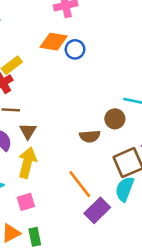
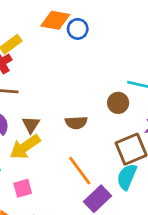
brown triangle: (28, 131) -> (31, 125), moved
brown semicircle: (90, 136) -> (76, 123), moved
yellow arrow: (27, 163) -> (25, 147), turned -140

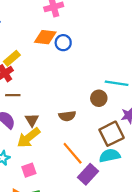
cyan semicircle: (127, 177) -> (110, 156), turned 60

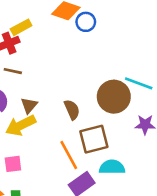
brown circle: (99, 98) -> (114, 97), size x1.6
brown semicircle: (67, 116) -> (72, 110), turned -119
brown square: (112, 134) -> (94, 139), moved

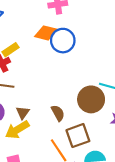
blue circle: (86, 22) -> (63, 41), size x1.5

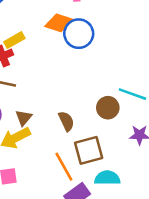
brown circle: (91, 99) -> (108, 108), size x0.7

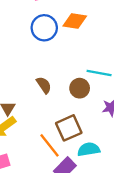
orange diamond: (59, 23) -> (75, 21), moved
brown semicircle: (66, 121) -> (44, 85), moved

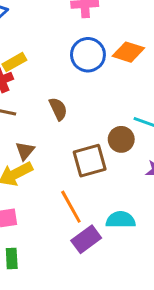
brown semicircle: (44, 85) -> (58, 109), moved
brown square: (69, 128) -> (90, 161), moved

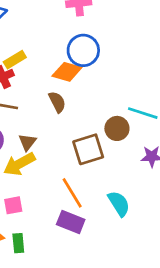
orange diamond: (128, 52) -> (67, 72), moved
cyan semicircle: (121, 220) -> (119, 204), turned 60
purple rectangle: (86, 239) -> (71, 222), moved, turned 60

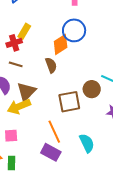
yellow rectangle: (15, 60) -> (24, 31), turned -35
orange diamond: (67, 72) -> (61, 44), turned -55
brown triangle: (27, 142) -> (26, 92), size x1.5

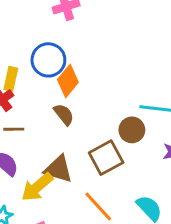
blue circle: (74, 30) -> (48, 60), moved
brown triangle: (26, 92) -> (58, 169), moved, turned -40

